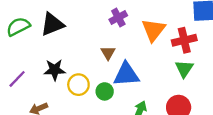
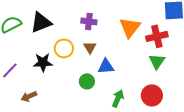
purple cross: (118, 18) -> (89, 21), moved, turned 35
blue triangle: (126, 74) -> (106, 66), size x0.7
yellow circle: (78, 85) -> (64, 48), moved

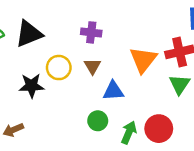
orange triangle: (130, 27) -> (143, 60), moved
green circle: (87, 81) -> (98, 121), moved
red circle: (152, 95) -> (159, 129), moved

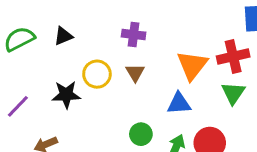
black triangle: (29, 34) -> (63, 36), size x0.6
blue triangle: (113, 91) -> (179, 103), moved

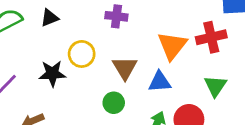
brown triangle: (135, 73) -> (125, 68), moved, size x1.4
green triangle: (233, 93) -> (215, 86), moved
green circle: (141, 134) -> (114, 103), moved

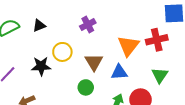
purple cross: (116, 16) -> (88, 25), turned -35

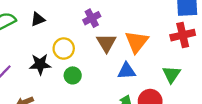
red cross: (157, 40) -> (183, 35), moved
brown triangle: (94, 62) -> (106, 43), moved
green circle: (86, 87) -> (73, 75), moved

